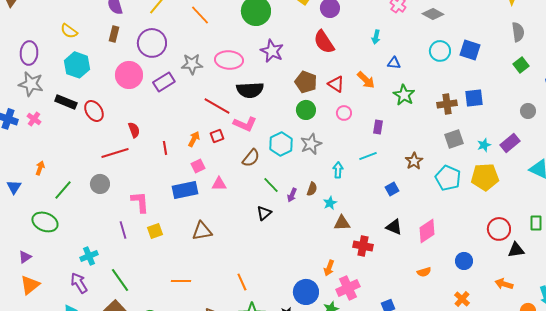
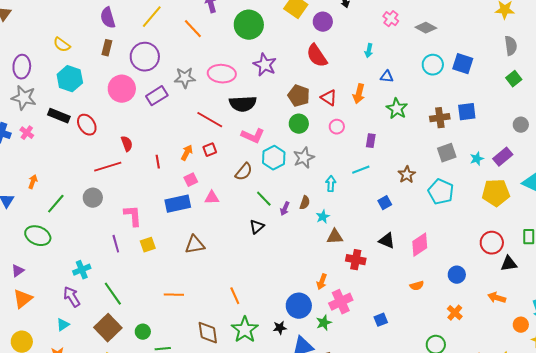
orange arrow: (366, 80) -> (359, 94), turned 60
pink L-shape: (245, 124) -> (253, 136), moved
yellow pentagon: (485, 177) -> (496, 193), moved

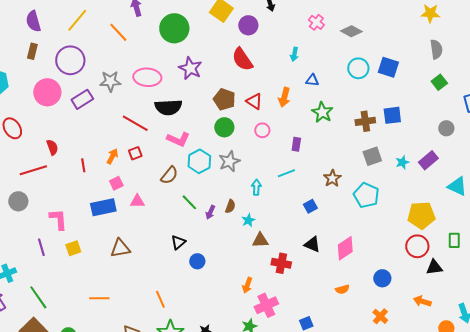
yellow pentagon: (496, 193) -> (421, 215), moved
black triangle: (257, 227) -> (178, 242), moved
blue circle: (299, 306) -> (197, 261), moved, size x0.6

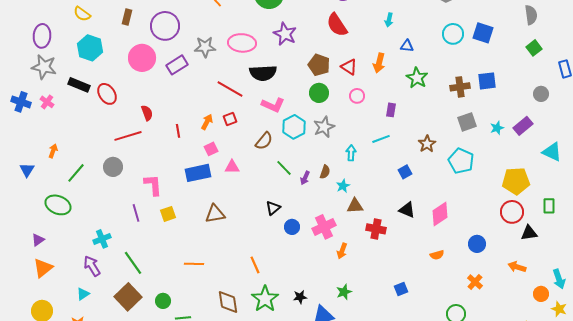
pink cross: (266, 305) -> (324, 227), moved

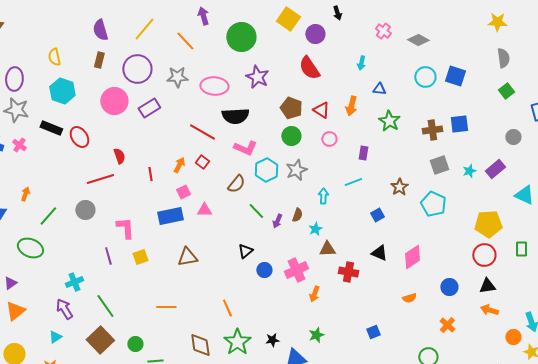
yellow semicircle: (82, 14) -> (54, 57), turned 42
gray star: (205, 47) -> (177, 77), moved
red square: (230, 119) -> (202, 162), turned -32
black triangle: (529, 233) -> (487, 286), moved

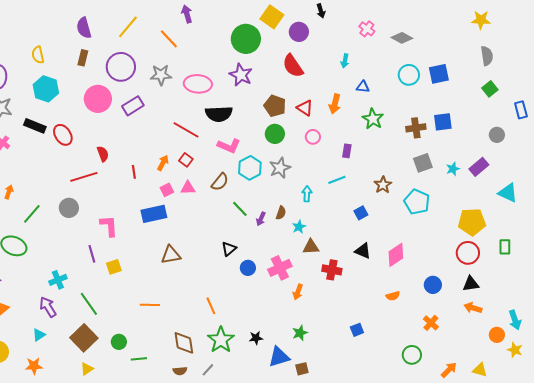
green circle: (241, 37) -> (246, 39), moved
blue square: (455, 76) -> (439, 74), turned -30
pink triangle: (204, 210) -> (188, 188), moved
yellow square: (140, 257) -> (114, 267), moved

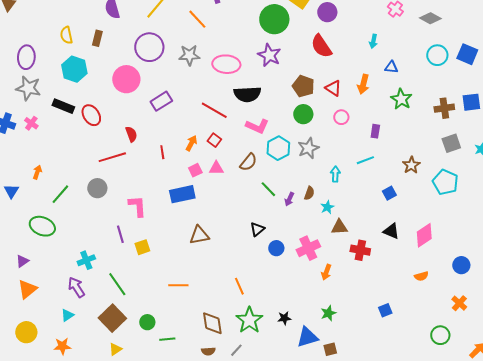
brown rectangle: (83, 58) -> (97, 38), moved
blue square: (439, 74) -> (467, 54), turned 35
purple rectangle: (133, 106) -> (161, 101), moved

